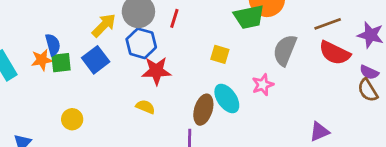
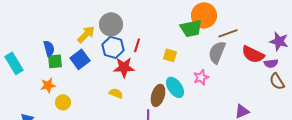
red line: (174, 18) -> (137, 45), moved
brown line: (328, 24) -> (228, 33), moved
orange star: (42, 60) -> (48, 85), moved
purple semicircle: (369, 72) -> (271, 63), moved, turned -32

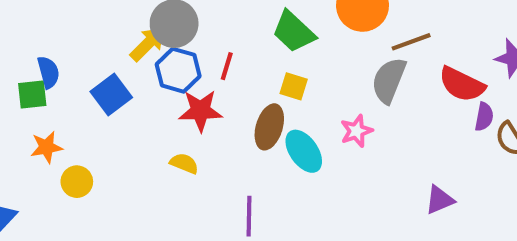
green trapezoid: (191, 28) -> (294, 32), moved, turned 55
yellow arrow: (86, 34) -> (148, 44), moved
green square: (55, 61) -> (32, 94), moved
purple semicircle: (271, 63) -> (484, 117), moved, turned -72
brown ellipse: (158, 95) -> (269, 127), moved

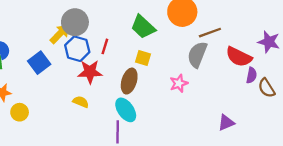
cyan ellipse: (304, 151) -> (126, 110), moved

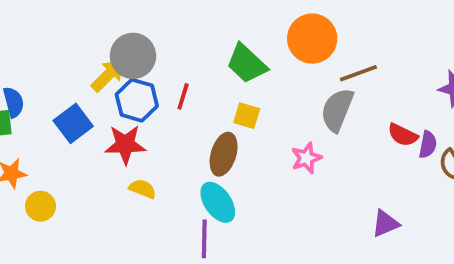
red semicircle: (239, 57) -> (403, 135), moved, size x0.7
red star: (90, 72) -> (125, 145), moved

